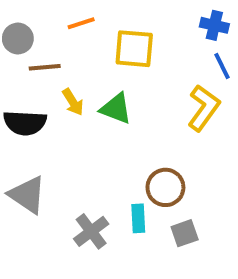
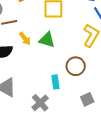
brown circle: (165, 187) -> (76, 66), moved
cyan rectangle: (138, 218) -> (55, 82), moved

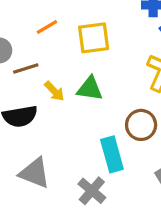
cyan rectangle: (55, 82) -> (112, 154), size x1.5

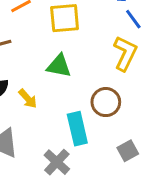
yellow arrow: (54, 91) -> (28, 99), moved

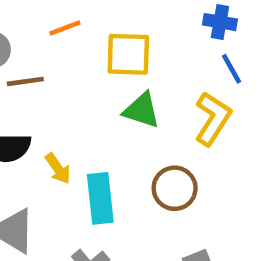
green triangle: (59, 66) -> (142, 110), moved
cyan rectangle: (77, 129) -> (100, 198), moved

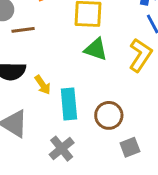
brown circle: (175, 188) -> (109, 115), moved

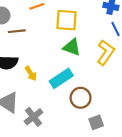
cyan rectangle: (69, 104) -> (61, 78), moved, turned 60
gray cross: (62, 149) -> (33, 117), moved

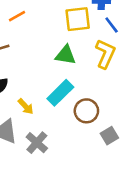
yellow square: (66, 20) -> (78, 19), moved
yellow arrow: (31, 73) -> (26, 106), moved

